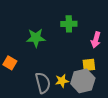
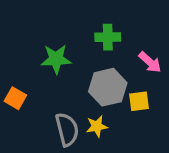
pink arrow: (96, 40) -> (150, 62), turned -63
gray hexagon: (83, 81) -> (108, 87), moved

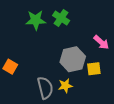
green cross: (108, 37) -> (61, 18), moved, turned 35
green star: (56, 59) -> (36, 20), moved

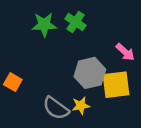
yellow square: (94, 69) -> (116, 85), size x1.6
gray semicircle: (45, 88) -> (56, 108), turned 140

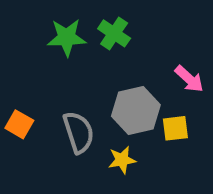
yellow square: (116, 85) -> (175, 128), size x0.6
gray semicircle: (56, 108) -> (79, 132), moved, turned -144

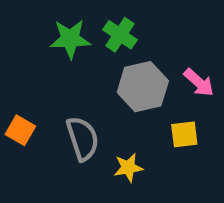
gray hexagon: (136, 111) -> (143, 87), moved

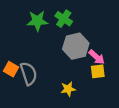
pink arrow: (199, 82) -> (97, 57), moved
gray semicircle: (83, 139) -> (29, 74), moved

